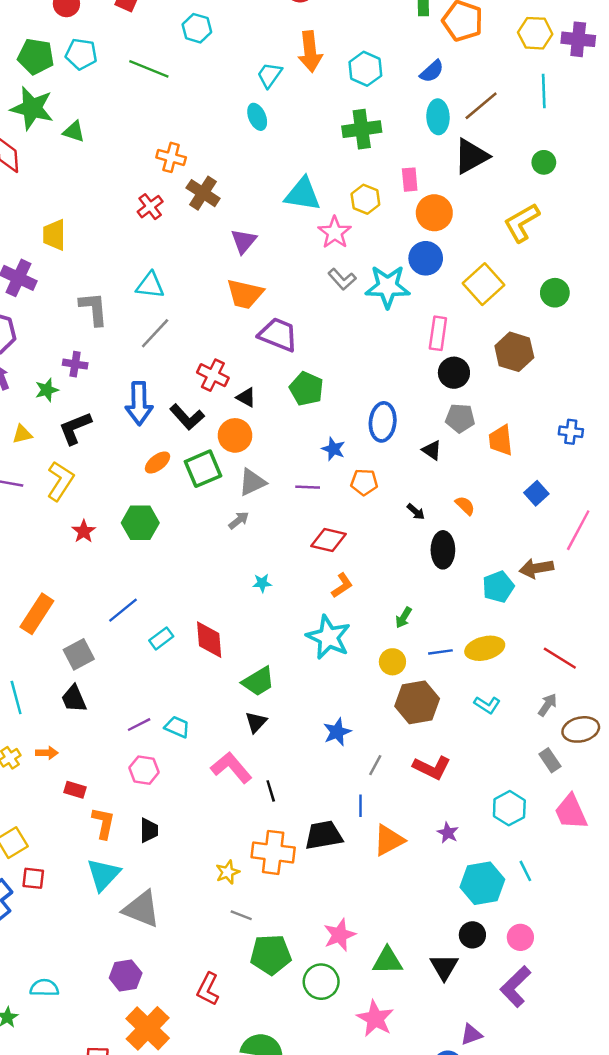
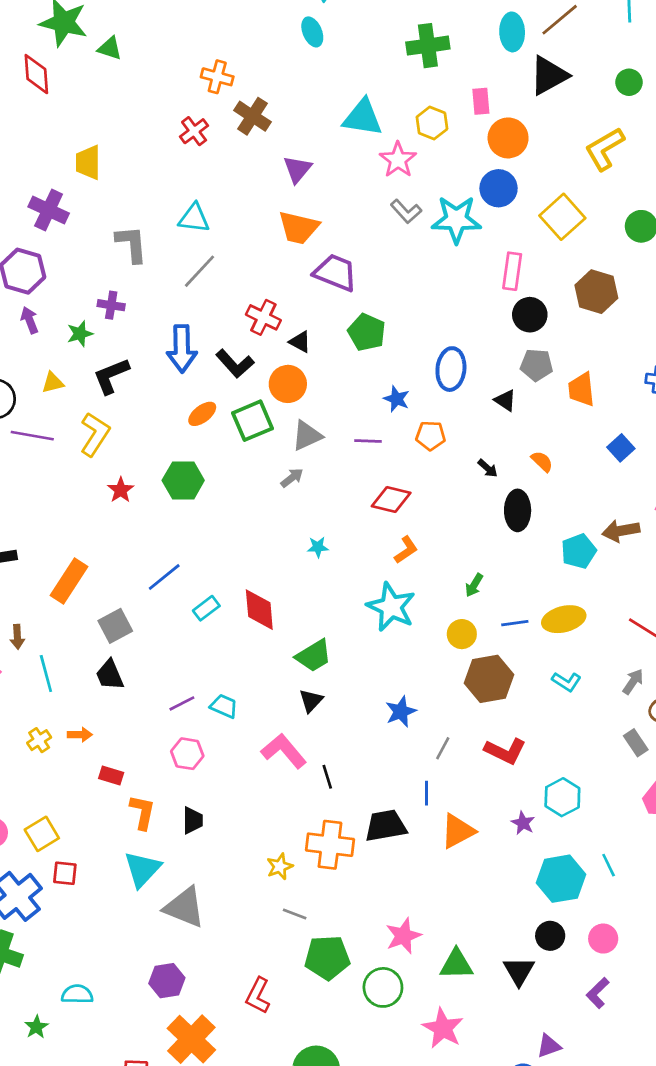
cyan hexagon: (509, 808) -> (562, 797), moved
purple L-shape: (515, 987) -> (598, 993), size x0.7

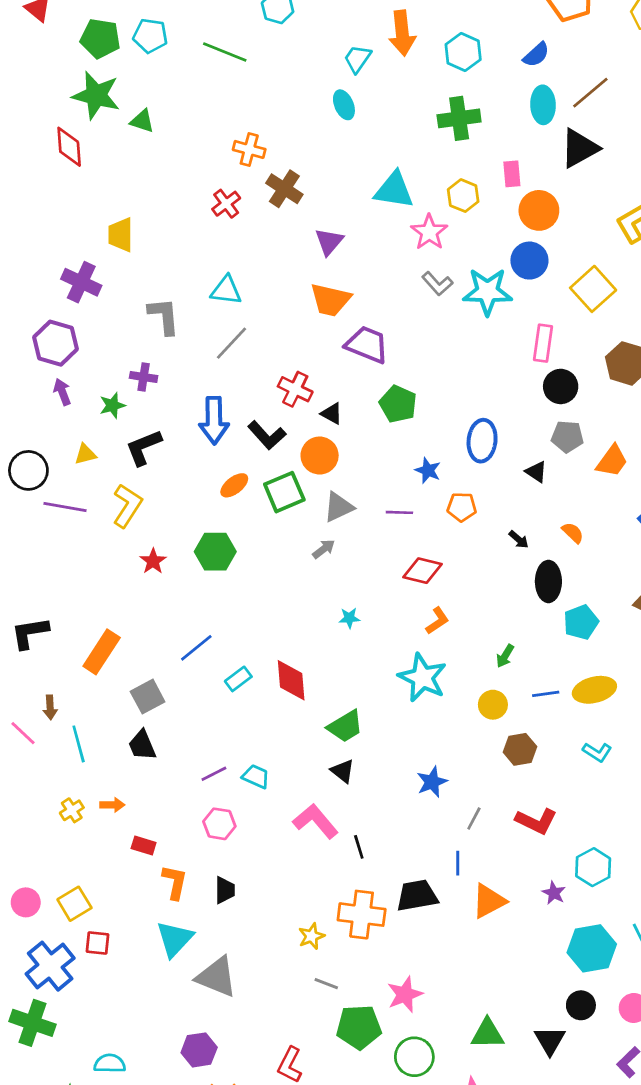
orange trapezoid: (581, 389) -> (612, 461), turned -138
cyan pentagon: (579, 551) -> (581, 622), moved
brown hexagon: (489, 679) -> (520, 749), size x0.7
black triangle: (311, 701) -> (343, 771), turned -35
pink star: (403, 936) -> (405, 994), moved

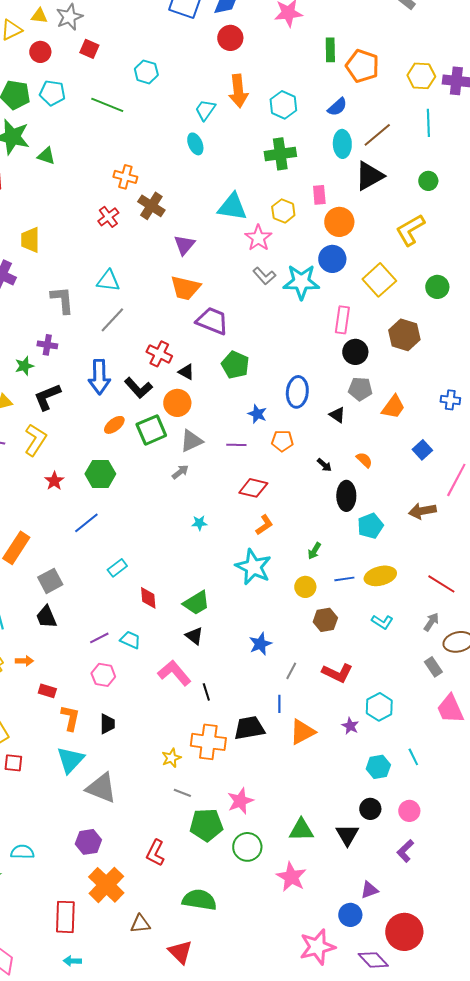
blue line: (196, 648) -> (86, 523), moved
red diamond: (291, 680) -> (148, 598), moved, size x0.7
cyan hexagon: (592, 948) -> (378, 767), size x0.7

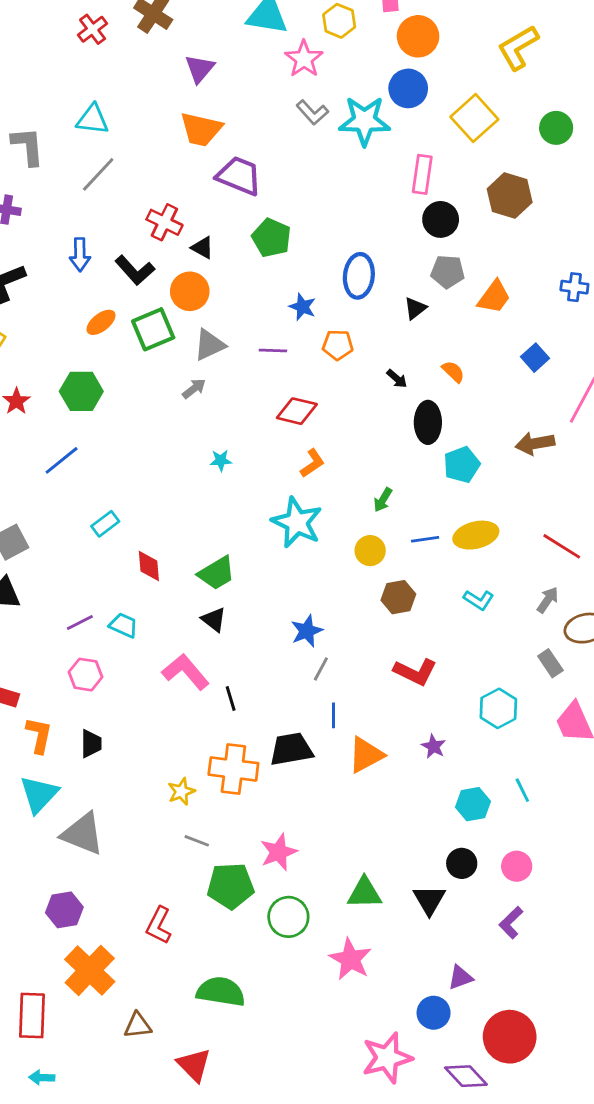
blue arrow: (99, 377) -> (80, 255), size x0.7
black triangle: (337, 415) -> (415, 308), turned 48
gray line: (291, 671) -> (321, 669), moved
cyan hexagon: (379, 707) -> (498, 708), moved

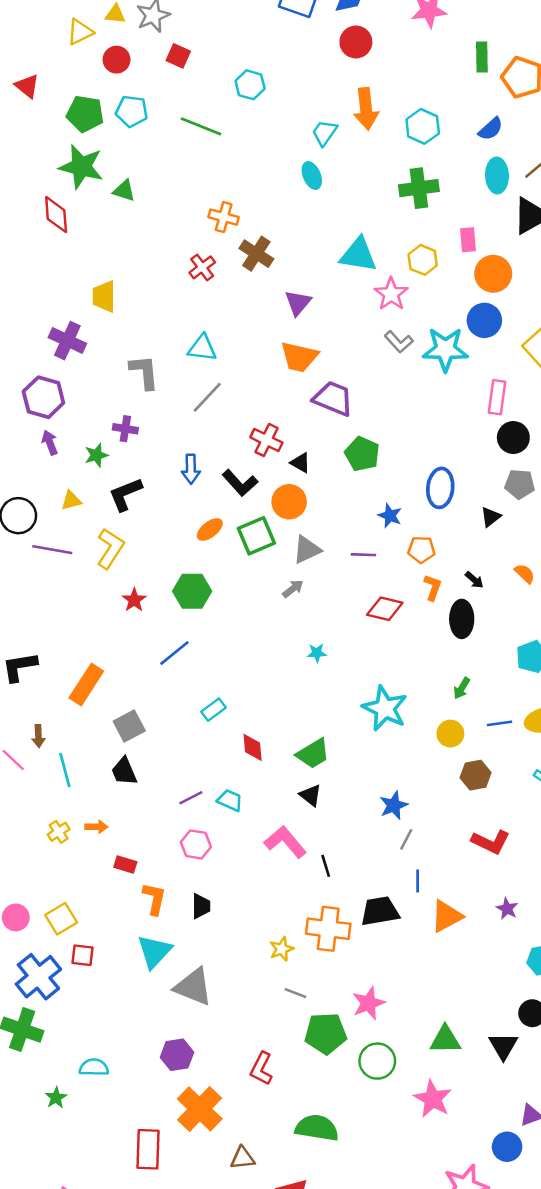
black ellipse: (428, 422) -> (462, 619), moved
orange L-shape: (312, 463) -> (433, 587), moved, turned -36

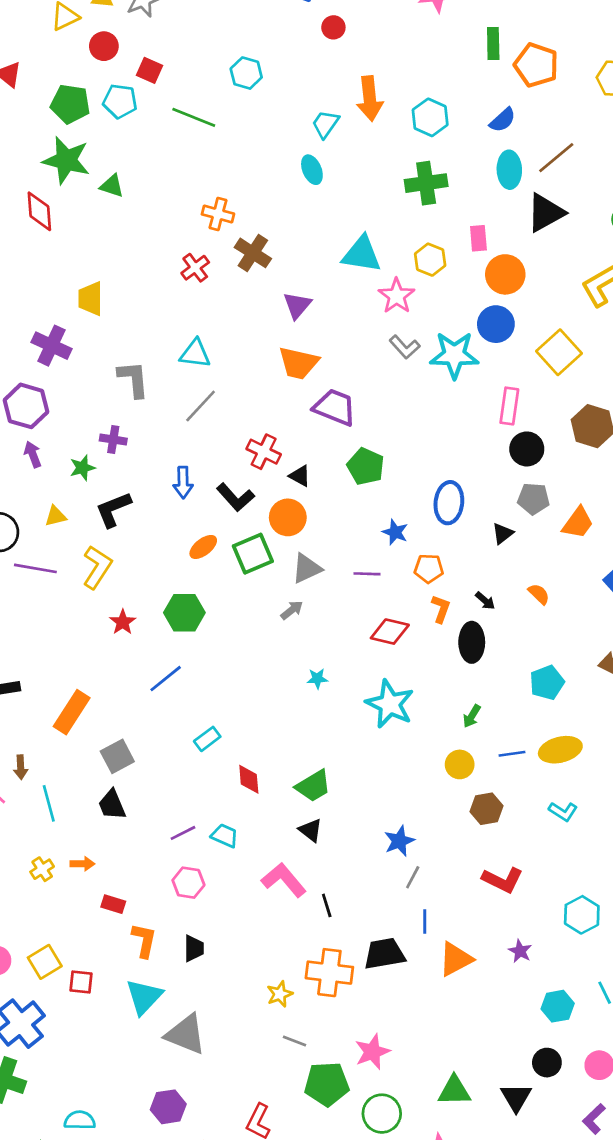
red circle: (356, 42) -> (333, 27), moved, size x0.7
red square: (178, 56) -> (149, 70), moved
cyan star: (385, 708) -> (390, 704), moved
red square: (83, 955) -> (81, 982), moved

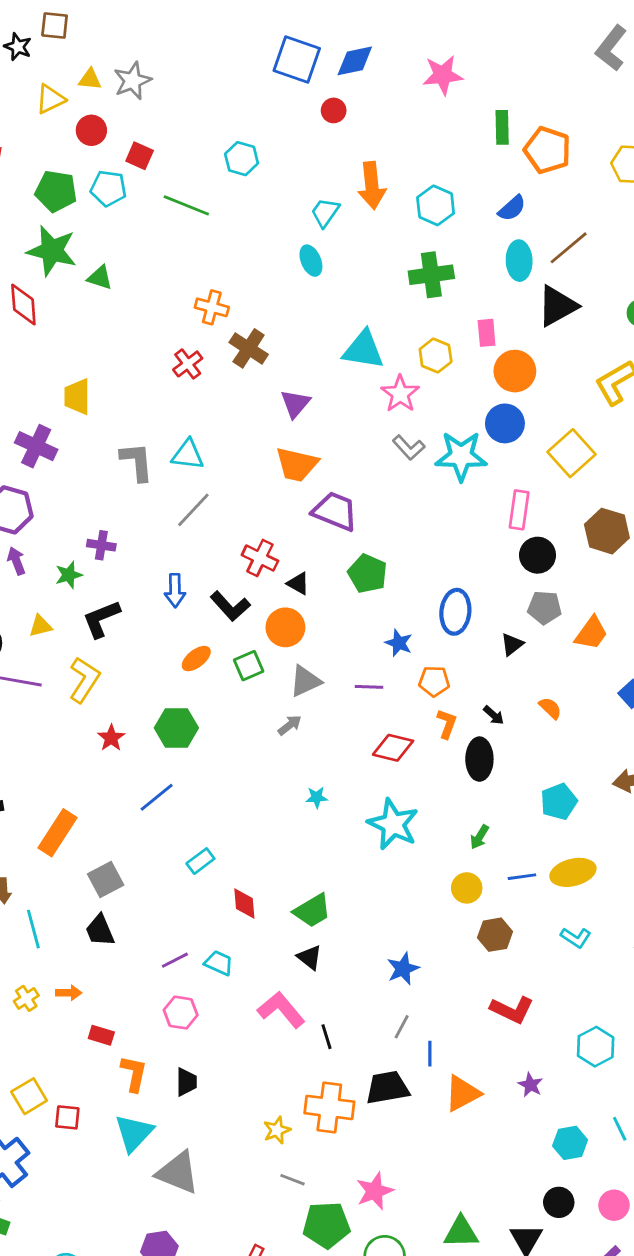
gray L-shape: (133, 379) -> (137, 462), moved
green square: (253, 554) -> (249, 666), size x0.7
gray line: (413, 877) -> (402, 1027), moved

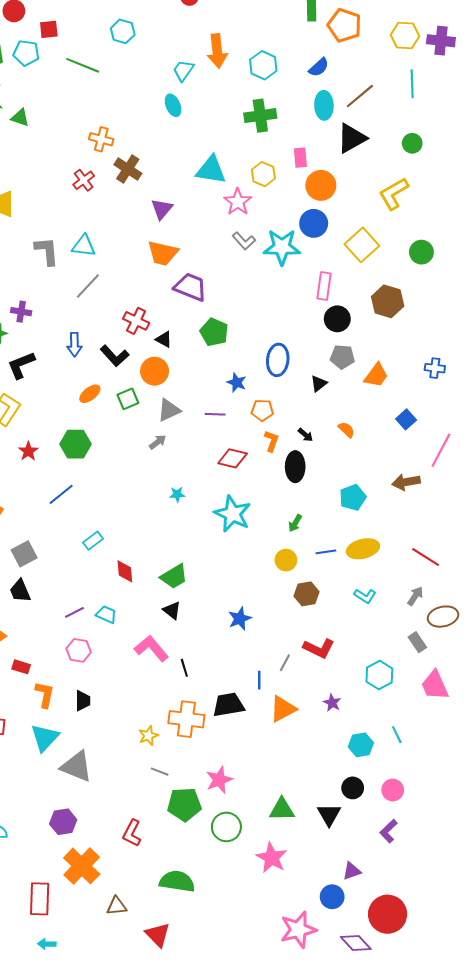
red square: (140, 156) -> (49, 29), turned -30
gray line: (402, 1027) -> (285, 663), moved

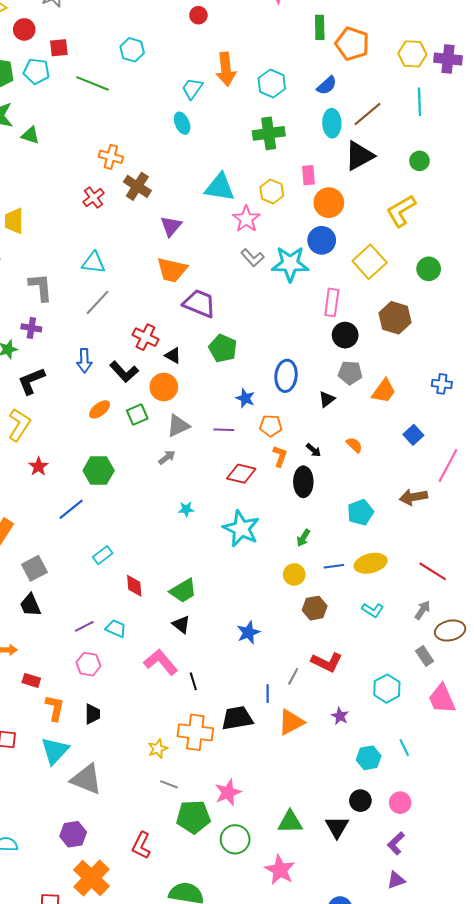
gray L-shape: (47, 251) -> (41, 287), moved
green hexagon: (76, 444) -> (99, 471), moved
purple triangle: (352, 871) -> (396, 880), moved

